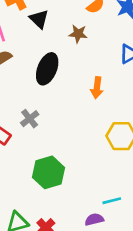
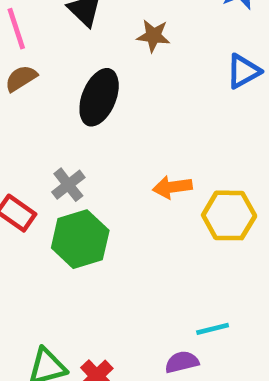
orange arrow: (97, 88) -> (172, 187), moved, turned 75
green hexagon: (48, 172) -> (80, 239), moved

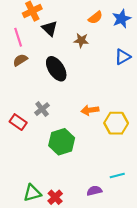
black ellipse: (99, 97) -> (56, 69), turned -55
green hexagon: (80, 239) -> (62, 142), moved
cyan line: (213, 329) -> (117, 175), moved

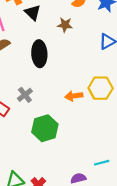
black ellipse: (56, 69) -> (39, 54), turned 30
yellow hexagon: (116, 123) -> (101, 88), moved

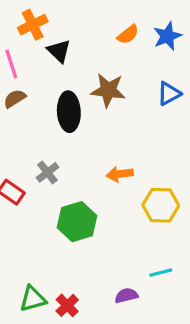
brown star: (65, 25) -> (108, 90), moved, size x1.5
yellow hexagon: (101, 88) -> (161, 205), moved

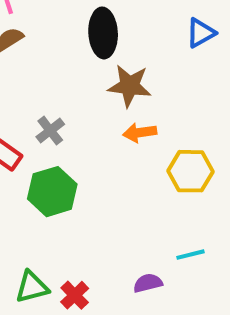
brown star: (108, 90) -> (130, 86), moved
black ellipse: (69, 112) -> (103, 33), moved
green hexagon: (77, 222) -> (52, 192), moved

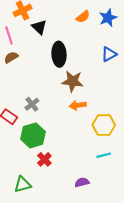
cyan line: (191, 255) -> (104, 155), moved
red cross: (75, 295) -> (44, 159), moved

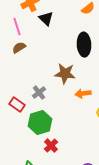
black ellipse: (59, 54) -> (84, 45), moved
brown star: (73, 81) -> (65, 74), moved

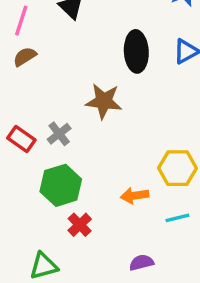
pink line: (17, 27) -> (21, 21), turned 36
orange arrow: (83, 94) -> (135, 196), moved
red rectangle: (17, 105) -> (21, 139), moved

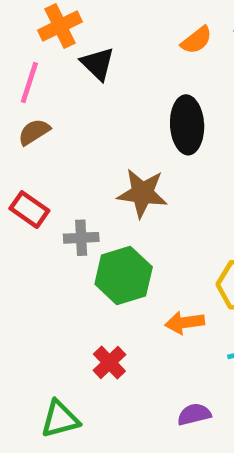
gray cross: (59, 134) -> (81, 238), turned 35
red rectangle: (21, 139) -> (29, 210), moved
green hexagon: (61, 185) -> (124, 275), moved

